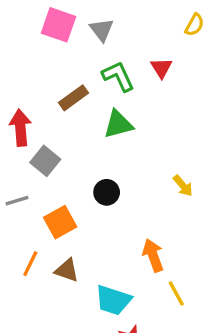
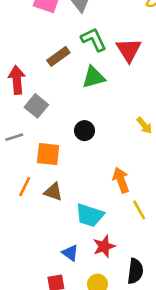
red triangle: (161, 68) -> (129, 50), moved, size x1.5
orange square: (60, 222) -> (48, 154), turned 35

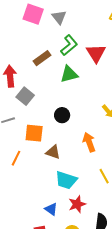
green L-shape: (94, 40) -> (69, 45), turned 75
orange arrow: (121, 180) -> (89, 142), moved
brown triangle: (53, 192) -> (53, 152), moved

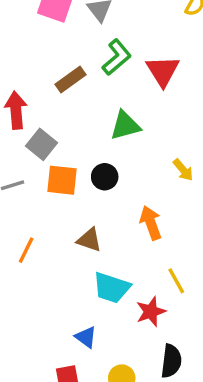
green triangle: (69, 74) -> (125, 126), moved
orange square: (34, 133) -> (62, 180), moved
red star: (77, 204) -> (151, 312), moved

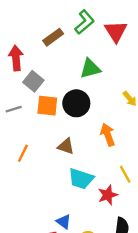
black circle: (105, 177) -> (76, 103), size x1.5
blue triangle: (86, 337) -> (64, 222), moved

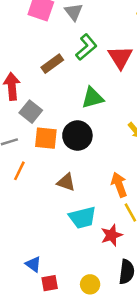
orange arrow: (108, 135) -> (119, 185), moved
orange line: (23, 153) -> (19, 171), moved
cyan trapezoid: (81, 179) -> (82, 218), turned -32
blue triangle: (64, 222) -> (33, 264), moved

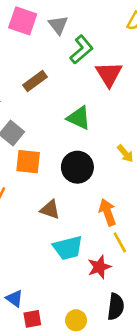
green L-shape: (86, 47) -> (82, 50), moved
green triangle: (93, 98) -> (79, 118), turned 40
black circle: (77, 136) -> (77, 167), moved

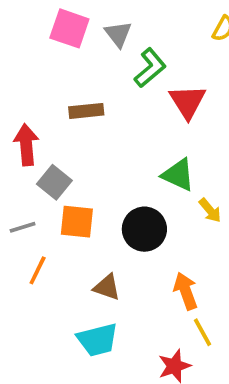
brown rectangle: (35, 81) -> (86, 111), turned 30
green triangle: (79, 118) -> (178, 175), moved
cyan trapezoid: (68, 248) -> (98, 340), moved

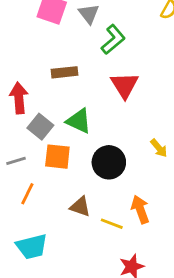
red triangle: (188, 102) -> (125, 85), moved
green triangle: (178, 175) -> (79, 121), moved
yellow line: (203, 332) -> (112, 224), moved, turned -40
cyan trapezoid: (98, 340) -> (32, 247), moved

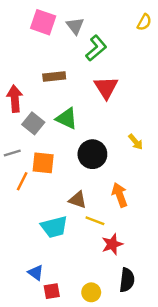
orange square: (57, 157) -> (43, 163), moved
brown triangle: (80, 207) -> (78, 200), moved
yellow line: (112, 224) -> (95, 221), moved
cyan trapezoid: (32, 247) -> (54, 227), moved

